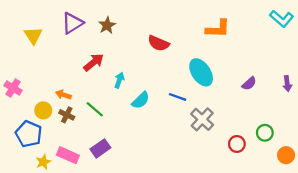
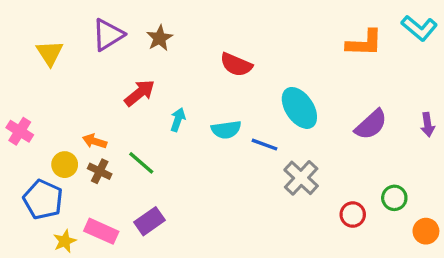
orange L-shape: (218, 29) -> (364, 43), moved
purple semicircle: (249, 84) -> (371, 125), size x1.5
cyan semicircle: (141, 100) -> (226, 130), moved, turned 36

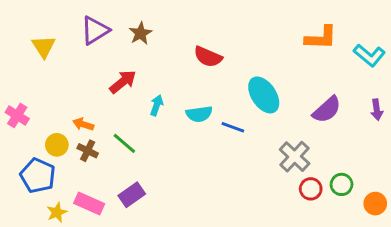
cyan L-shape: (419, 28) -> (369, 55), moved
gray cross: (301, 178) -> (295, 157), moved
green circle: (394, 198) -> (342, 184), moved

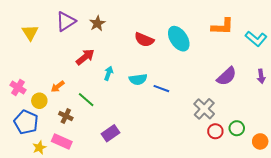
cyan ellipse: (264, 95) -> (179, 39), moved
pink cross: (17, 115) -> (18, 88), moved
orange arrow: (83, 124) -> (58, 86), turned -56
brown cross: (88, 151) -> (66, 116), moved
purple rectangle: (132, 195) -> (111, 133), moved

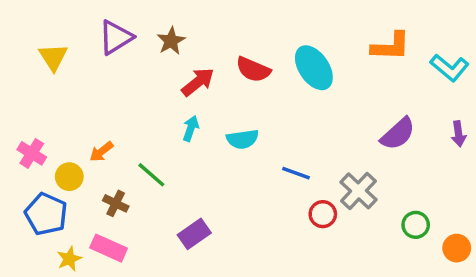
red arrow: (85, 57) -> (198, 82), moved
blue line: (161, 89) -> (296, 173), moved
red circle: (215, 131) -> (323, 214), moved

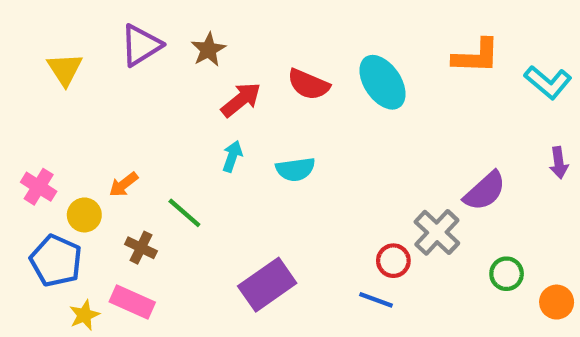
purple semicircle: (398, 134) -> (485, 191), moved
blue line: (296, 173) -> (376, 300), moved
purple rectangle: (194, 234) -> (267, 285), moved, size x1.4

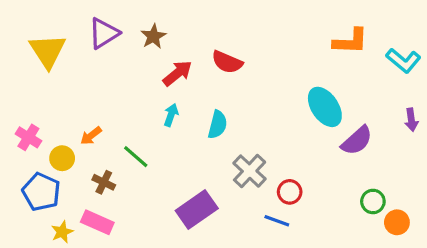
yellow triangle: (65, 69) -> (48, 51), size x1.4
cyan ellipse: (382, 82) -> (325, 107), moved
cyan semicircle: (295, 169) -> (218, 125), turned -68
gray cross: (437, 232) -> (250, 171), moved
orange circle: (557, 302) -> (397, 222), moved

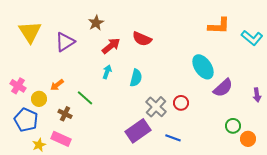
purple triangle: (104, 33) -> (65, 42), moved
purple arrow: (411, 120) -> (257, 95), moved
red circle: (290, 192) -> (181, 103), moved
purple rectangle: (197, 209) -> (138, 131), moved

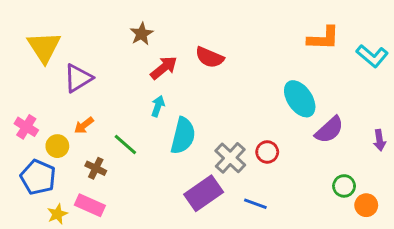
purple triangle: (65, 42) -> (78, 78), moved
cyan semicircle: (136, 78) -> (183, 136), moved, size x1.4

